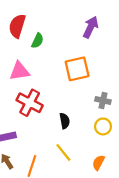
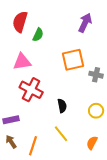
gray cross: (103, 100) -> (96, 75), moved

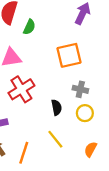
gray cross: (96, 75) -> (80, 89), moved
red cross: (31, 90) -> (21, 89), turned 30
yellow circle: (96, 111) -> (85, 113), moved

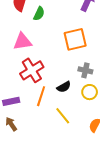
black semicircle: (57, 107) -> (64, 87), turned 72
orange line: (24, 153) -> (41, 96), moved

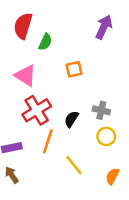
orange square: (75, 39) -> (74, 69), moved, size x0.6
pink triangle: (22, 41) -> (25, 76), turned 42
black semicircle: (64, 87) -> (71, 119), moved, turned 152

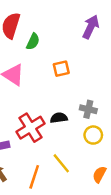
red cross: (37, 110) -> (31, 128), moved
black semicircle: (71, 119) -> (59, 118), turned 49
orange line: (48, 141) -> (34, 177), moved

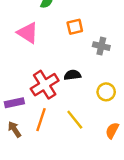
gray cross: (88, 109) -> (101, 46), moved
orange line: (34, 177) -> (41, 120), moved

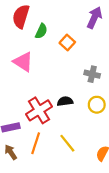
orange square: (75, 27) -> (67, 42), moved, turned -35
yellow circle: (106, 92) -> (97, 105), moved

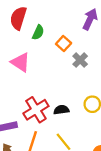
gray cross: (92, 74) -> (80, 60), moved, turned 32
black semicircle: (65, 101) -> (61, 110), moved

